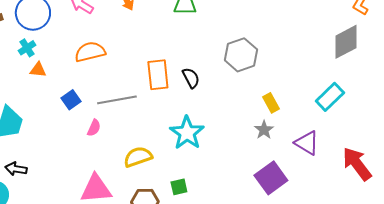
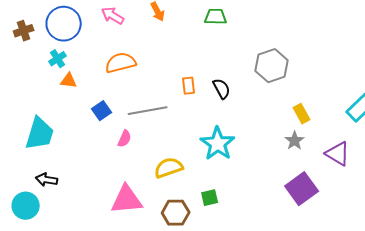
orange rectangle: (158, 75) -> (189, 86), size x0.6

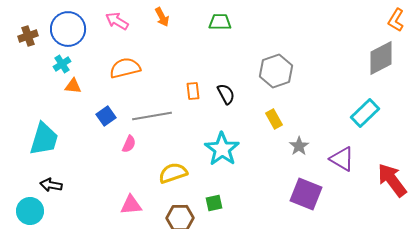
yellow rectangle: (302, 114) -> (274, 119), moved
purple square: (302, 189) -> (306, 194), turned -32
pink triangle: (127, 200) -> (131, 205), size x0.7

